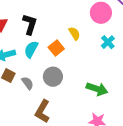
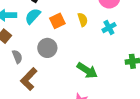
yellow semicircle: (74, 33) -> (83, 20), moved
gray semicircle: (28, 83) -> (17, 57), moved

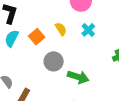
gray circle: (47, 48) -> (54, 61), moved

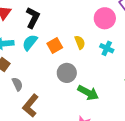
cyan cross: (88, 30) -> (107, 48), turned -32

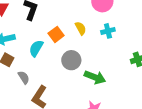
cyan semicircle: (30, 43) -> (36, 48), moved
cyan cross: (107, 48) -> (108, 31), turned -32

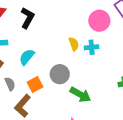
cyan cross: (108, 31) -> (92, 47), moved
orange square: (56, 34) -> (35, 85), moved

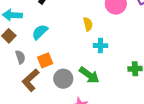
cyan cross: (92, 47) -> (100, 46), moved
gray circle: (60, 74) -> (63, 79), moved

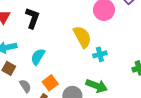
yellow semicircle: (88, 24) -> (82, 37), size x1.6

